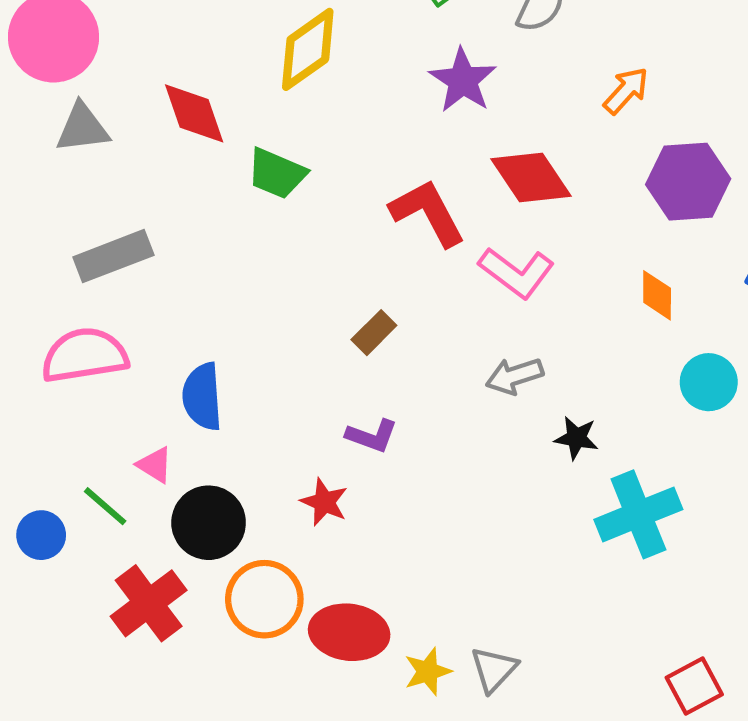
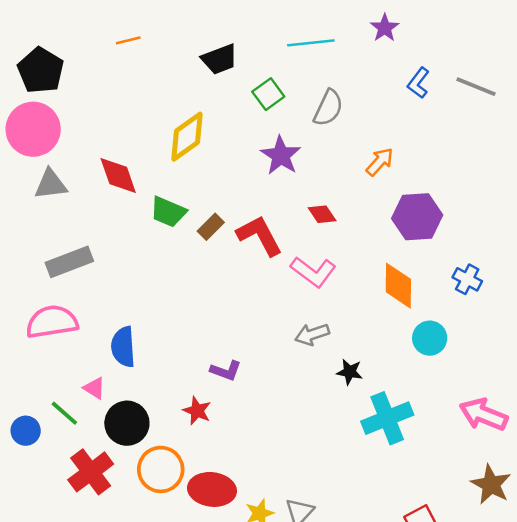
red diamond: (531, 178) -> (322, 214), size x0.6
orange diamond: (657, 295) -> (398, 286), size x1.5
brown rectangle: (374, 333) -> (211, 227), moved

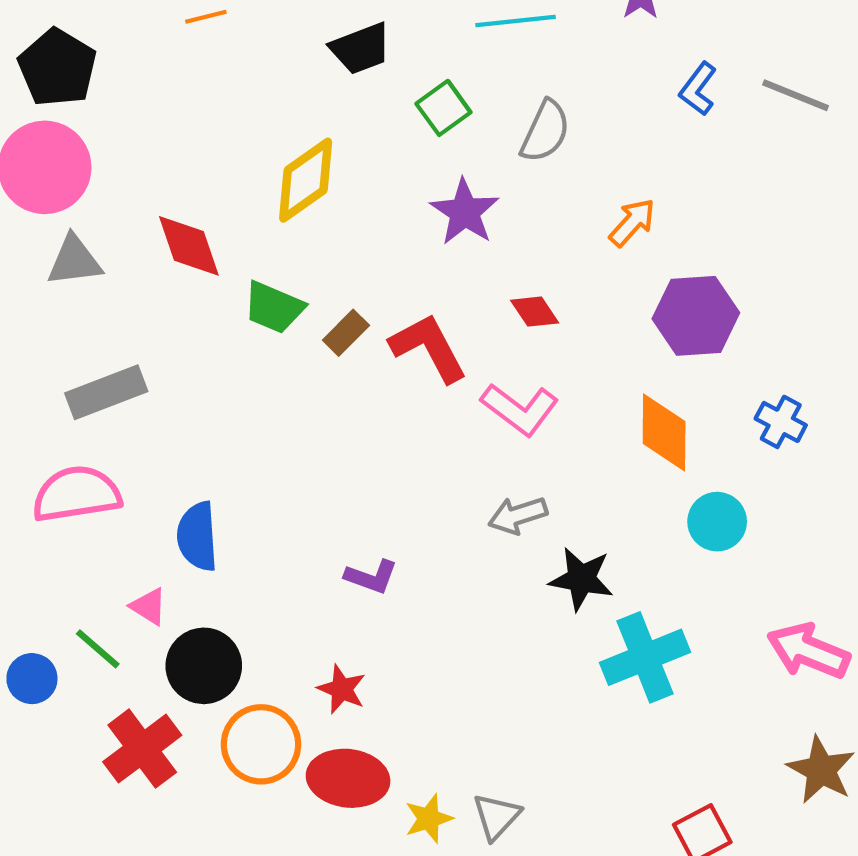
black star: (350, 372) -> (581, 579), size x1.4
red star: (197, 411) -> (342, 689), moved

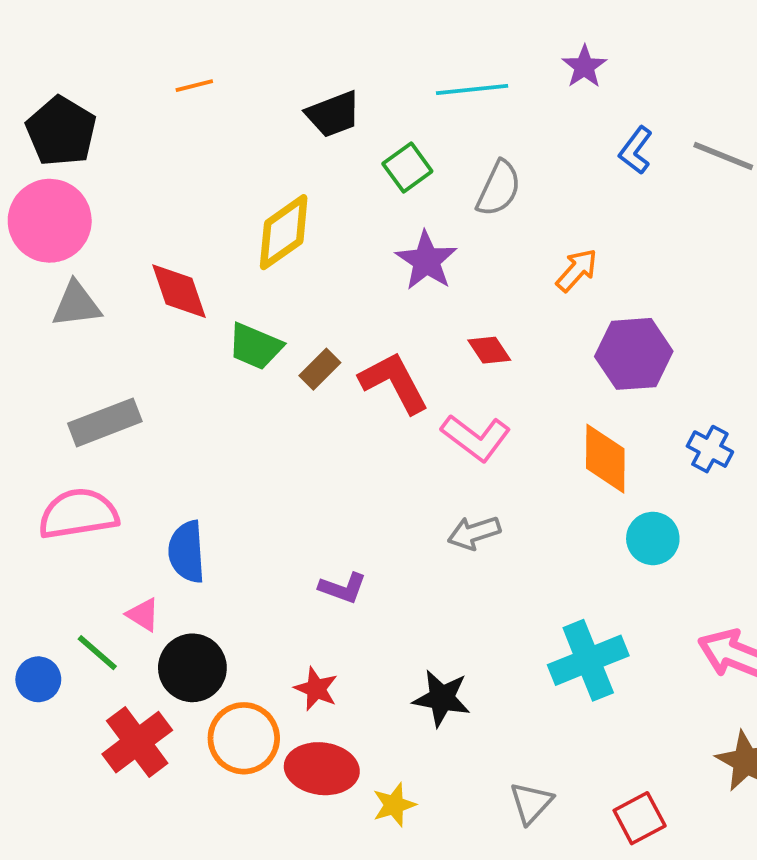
black star: (581, 579) -> (442, 698), moved
gray triangle: (496, 816) -> (531, 803), moved

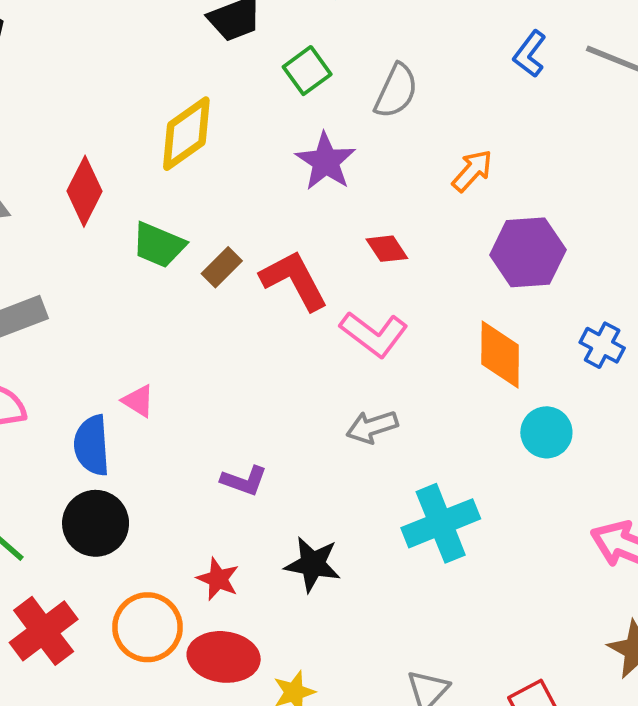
red diamond: (179, 291) -> (84, 191), turned 46
pink triangle: (143, 615) -> (138, 401), moved
cyan cross: (588, 660) -> (441, 523), moved
black circle: (192, 668) -> (96, 523), moved
black star: (442, 698) -> (313, 564), moved

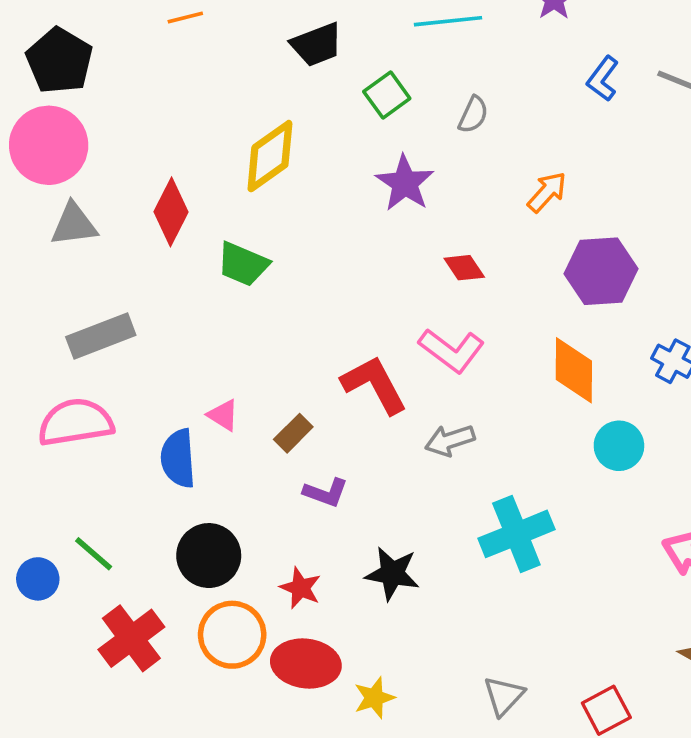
gray semicircle: (396, 91) -> (473, 115), size x0.7
brown rectangle: (222, 267) -> (293, 433), moved
red L-shape: (294, 280) -> (374, 385), moved
black circle: (96, 523) -> (209, 556), moved

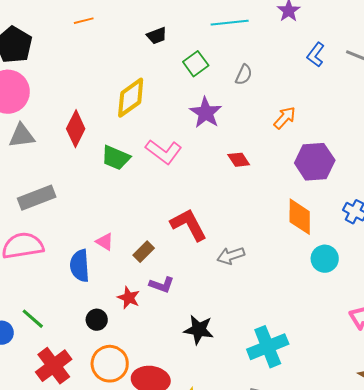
black trapezoid: (317, 45) -> (157, 36), size x0.7
pink L-shape: (452, 350) -> (164, 152), moved
cyan cross: (516, 534) -> (268, 347), moved
black circle: (209, 556) -> (97, 320), size x0.6
red star: (300, 588) -> (129, 298), moved

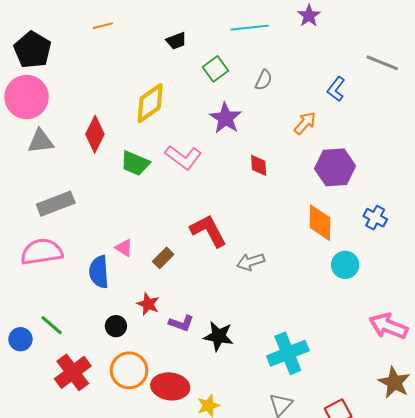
blue L-shape: (316, 55) -> (336, 89), moved
red diamond: (239, 160) -> (259, 165), turned 30
purple L-shape: (162, 285) -> (181, 323), moved

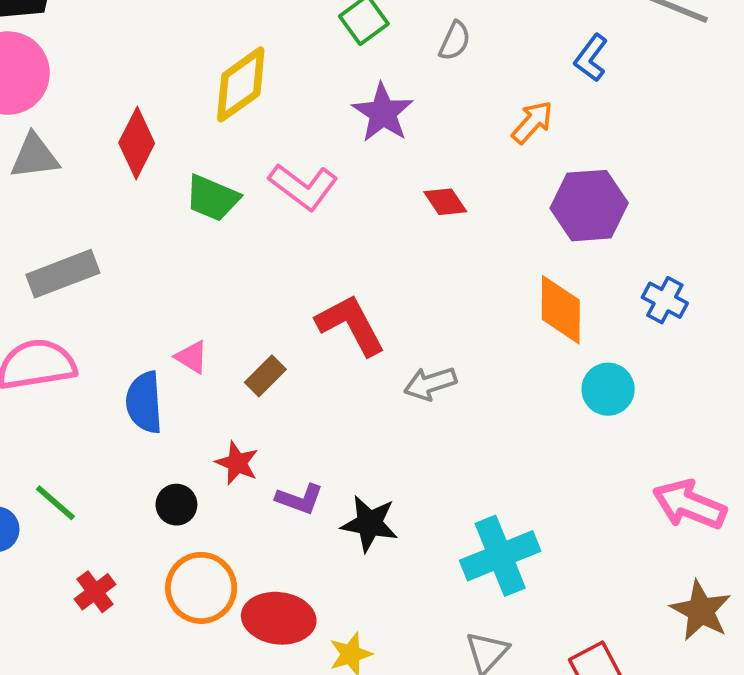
red diamond: (259, 165) -> (445, 202), turned -30
red cross: (73, 372) -> (95, 592), size x0.6

